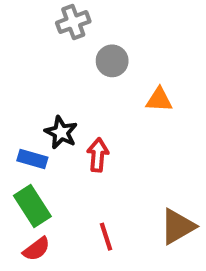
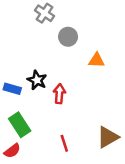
gray cross: (73, 22) -> (44, 13), turned -36
blue rectangle: (32, 159) -> (12, 89), moved
red semicircle: (36, 249) -> (12, 151), moved

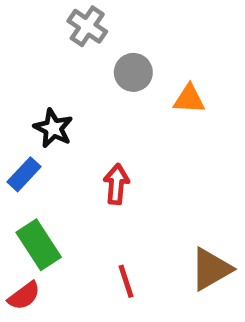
orange triangle: (97, 60) -> (189, 99), moved
black star: (37, 80) -> (53, 128), moved
blue rectangle: (12, 89) -> (24, 174), turned -63

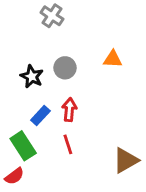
gray circle: (133, 72) -> (65, 68), moved
blue rectangle: (24, 174) -> (40, 116), moved
red line: (126, 281) -> (68, 144), moved

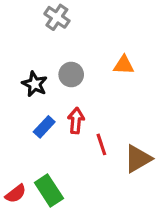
red line: (68, 144) -> (101, 144), moved
green rectangle: (23, 146) -> (49, 191), moved
brown triangle: (126, 160) -> (138, 159), moved

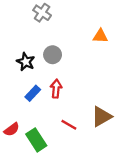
orange triangle: (124, 65) -> (100, 36), moved
red line: (101, 144) -> (69, 125), moved, turned -42
red semicircle: (16, 194) -> (12, 129), moved

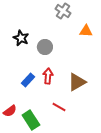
gray cross: (42, 13) -> (63, 11), moved
black star: (26, 62) -> (21, 38), moved
brown triangle: (102, 117) -> (77, 82), moved

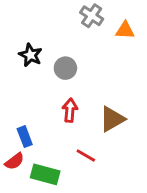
orange triangle: (86, 31) -> (125, 30), moved
blue rectangle: (28, 80) -> (25, 137), moved, turned -64
green rectangle: (31, 120) -> (45, 174), turned -42

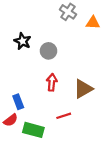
red line: (86, 155) -> (64, 116), turned -48

